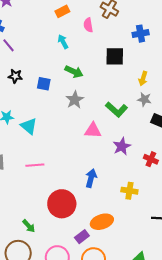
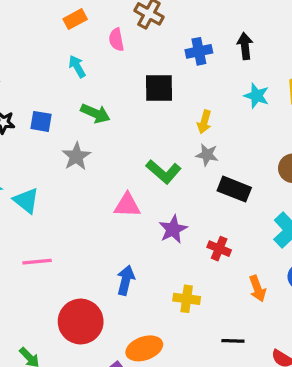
blue square: (44, 84) -> (41, 121), moved
gray star: (75, 100) -> (76, 156), moved

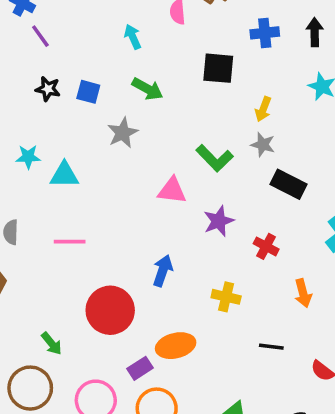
cyan triangle: (26, 200) -> (64, 175), turned -44

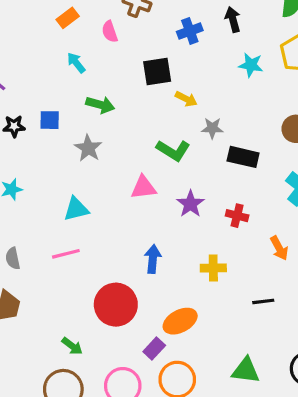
yellow arrow: (263, 109) -> (186, 99), moved, turned -70
cyan triangle: (64, 175) -> (76, 209), moved

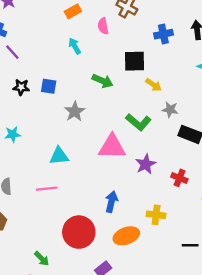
green arrow: (100, 105) -> (103, 81), moved
pink triangle: (143, 187) -> (112, 147), size x1.4
orange ellipse: (180, 321) -> (126, 236), moved

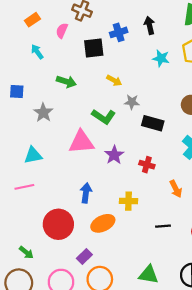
pink semicircle: (103, 26) -> (62, 31), turned 40
black square: (135, 61) -> (94, 48), moved

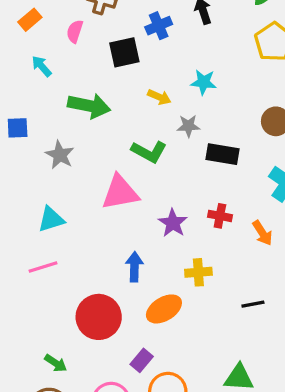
cyan star: (161, 58) -> (204, 82), moved
green arrow: (66, 82) -> (89, 106), size x1.4
purple star: (114, 155) -> (173, 223), moved
orange arrow: (176, 189) -> (262, 233), moved

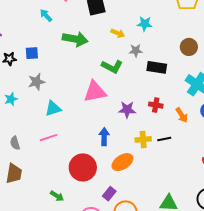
gray star: (60, 155) -> (36, 82), moved, turned 30
purple star: (173, 223) -> (127, 110), turned -30
black line: (253, 304) -> (164, 139), moved

